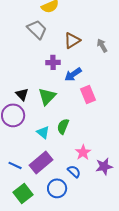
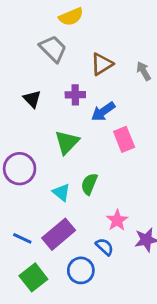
black triangle: (22, 94) -> (32, 99), moved

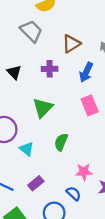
blue arrow: (103, 112) -> (86, 72), moved, turned -30
cyan triangle: (61, 192) -> (27, 149), moved
pink star: (117, 220) -> (84, 172), turned 30
purple rectangle: (59, 234) -> (36, 183), size x0.6

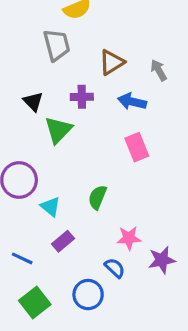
gray trapezoid: (31, 31) -> (57, 45), turned 30
blue arrow: (86, 72) -> (132, 102), turned 78
green triangle: (43, 108) -> (58, 130), moved
purple rectangle: (36, 183) -> (63, 241), moved

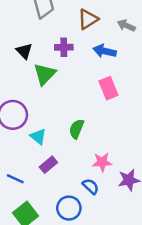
gray arrow: (159, 70) -> (126, 26), turned -36

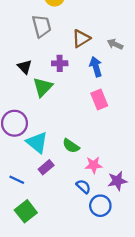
blue arrow: (105, 51) -> (96, 67), turned 60
green semicircle: (77, 129) -> (71, 146), moved, turned -78
cyan triangle: (38, 137) -> (37, 142), size x1.5
blue circle: (69, 208) -> (100, 206), moved

